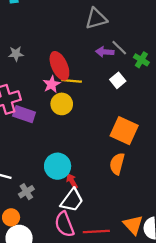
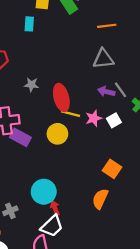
gray star: (16, 54) -> (31, 85), moved
pink star: (52, 84) -> (94, 118), moved
orange square: (124, 131) -> (112, 169), size x0.7

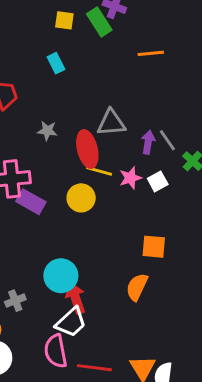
cyan rectangle: (29, 24) -> (56, 63), moved, turned -32
gray triangle: (103, 59) -> (111, 123), moved
purple arrow: (106, 92) -> (148, 142), turned 84
orange square: (112, 169) -> (154, 247), turned -30
red arrow: (55, 208) -> (76, 298), size x1.5

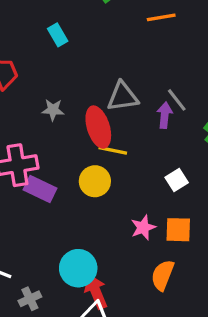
gray line: (167, 140) -> (177, 100), moved
pink star: (130, 178) -> (143, 227), moved
white square: (158, 181) -> (177, 180), moved

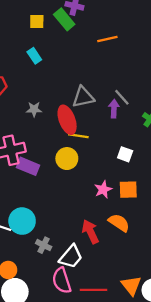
white square: (177, 180) -> (125, 154), turned -35
cyan circle: (78, 268) -> (22, 221), moved
orange semicircle: (163, 275) -> (119, 223), turned 105
red arrow: (96, 292) -> (90, 232), moved
gray cross: (30, 299) -> (44, 245), moved, turned -35

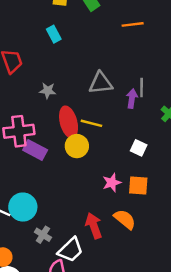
gray line: (122, 97) -> (142, 87), turned 36
red ellipse: (67, 120) -> (69, 122), moved

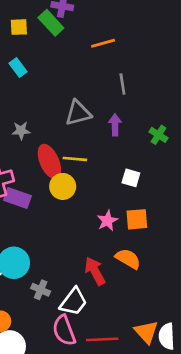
gray line: (142, 87) -> (122, 84), moved

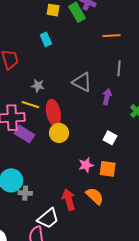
gray triangle: (78, 113) -> (82, 82), turned 30
yellow line: (75, 159) -> (30, 105), moved
gray cross: (41, 290) -> (25, 193), moved, turned -32

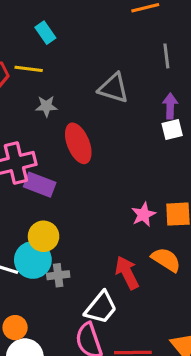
purple arrow: (107, 97) -> (170, 106), moved
yellow line: (30, 105) -> (29, 69), moved
yellow circle: (59, 133) -> (44, 236), moved
white square: (110, 138) -> (172, 130), moved, turned -32

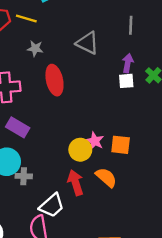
purple rectangle: (40, 185) -> (18, 127), moved
pink star: (143, 215) -> (95, 141), turned -30
yellow circle: (44, 236) -> (80, 150), moved

